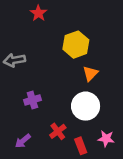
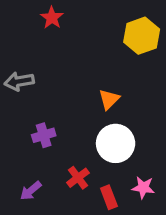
yellow hexagon: (76, 45) -> (142, 36), moved
orange triangle: (90, 73) -> (109, 99), moved

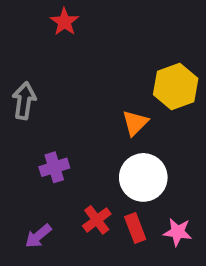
yellow hexagon: (142, 36) -> (176, 87), moved
gray arrow: (19, 81) -> (24, 101), turned 108
red rectangle: (109, 197) -> (135, 228), moved

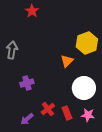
white circle: (143, 177) -> (84, 88), moved
purple arrow: (38, 236) -> (27, 119), moved

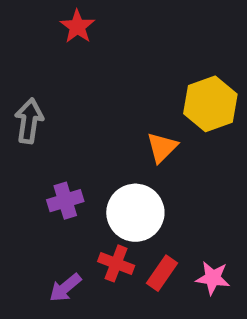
white circle: (84, 88) -> (135, 213), moved
red cross: (48, 109) -> (116, 263), turned -32
red rectangle: (67, 113) -> (162, 273), turned 56

